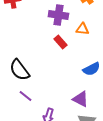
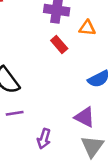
purple line: (25, 96) -> (15, 113), turned -48

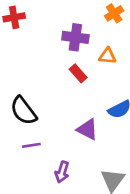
purple triangle: (85, 117) -> (87, 129), moved

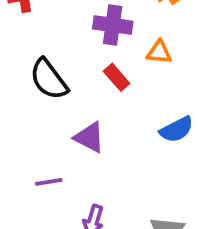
black semicircle: (23, 111) -> (49, 79), moved
purple triangle: (87, 129) -> (89, 137), moved

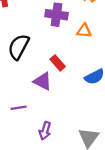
red rectangle: (117, 77) -> (58, 63), moved
black semicircle: (49, 79) -> (19, 47), turned 65

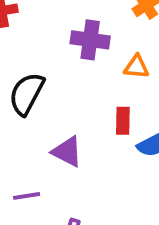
red rectangle: (58, 63) -> (123, 121), moved, turned 42

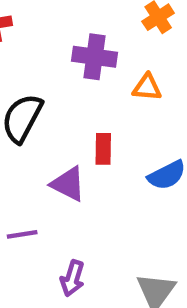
red rectangle: (123, 121) -> (103, 149), moved

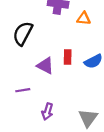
red rectangle: (103, 149) -> (68, 57), moved

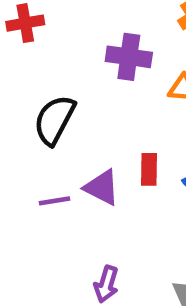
purple line: (23, 90) -> (55, 201), moved

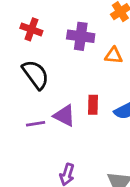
red cross: (25, 23) -> (31, 29), moved, turned 30
black semicircle: (55, 120) -> (36, 75), turned 116

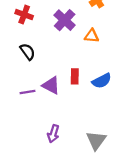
purple cross: (81, 36) -> (65, 20), turned 35
black semicircle: (36, 75) -> (28, 52), size x0.7

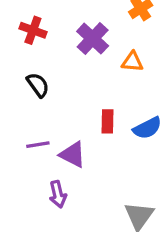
purple triangle: (51, 85) -> (73, 155), moved
purple arrow: (53, 134) -> (58, 194), moved, turned -30

